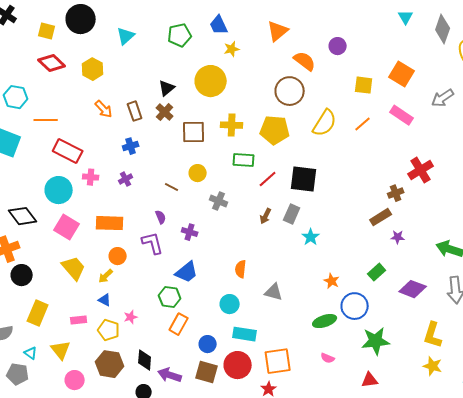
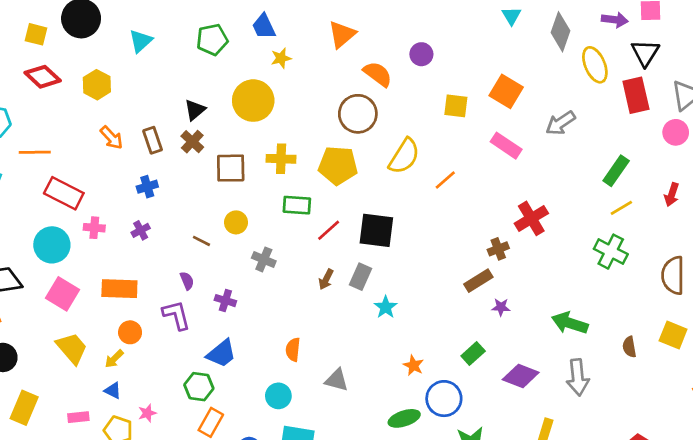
orange line: (363, 124) -> (445, 180), moved

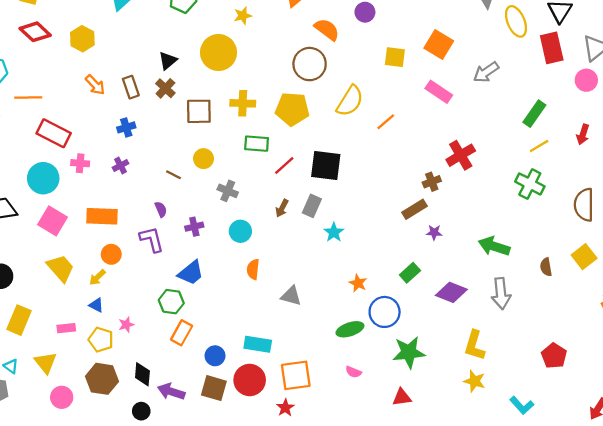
purple cross: (225, 301) -> (194, 227), turned -30
yellow square: (673, 335) -> (584, 257), turned 30
cyan circle: (278, 396) -> (240, 231), moved

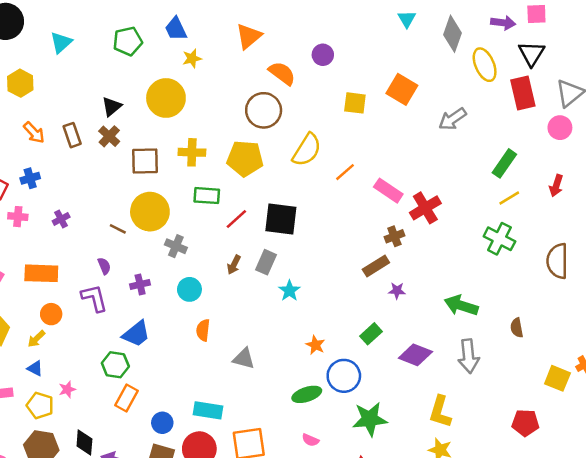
pink rectangle: (439, 92) -> (388, 191), moved
blue cross: (126, 127) -> (30, 178), moved
yellow circle: (203, 159) -> (150, 212), size x1.8
yellow square: (584, 257) -> (557, 378), moved, turned -30
red pentagon: (554, 356) -> (525, 423), turned -30

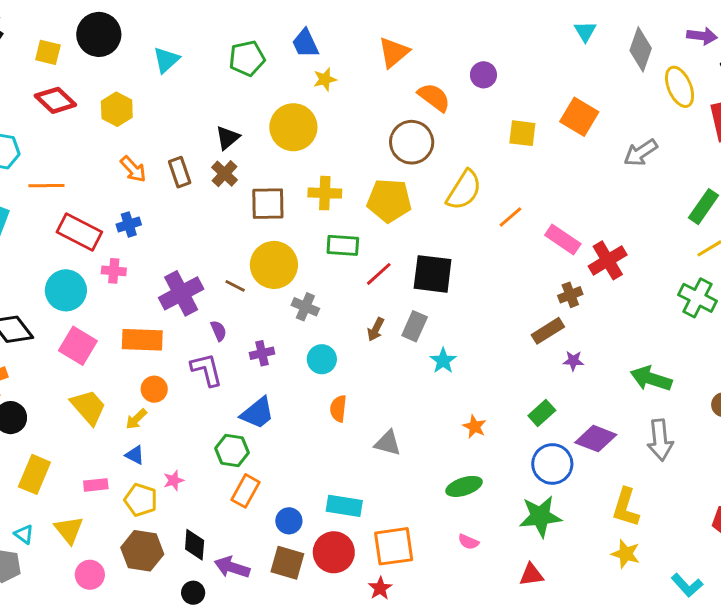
purple cross: (61, 219) -> (181, 293), moved, size x2.0
blue circle: (344, 376) -> (552, 464), moved

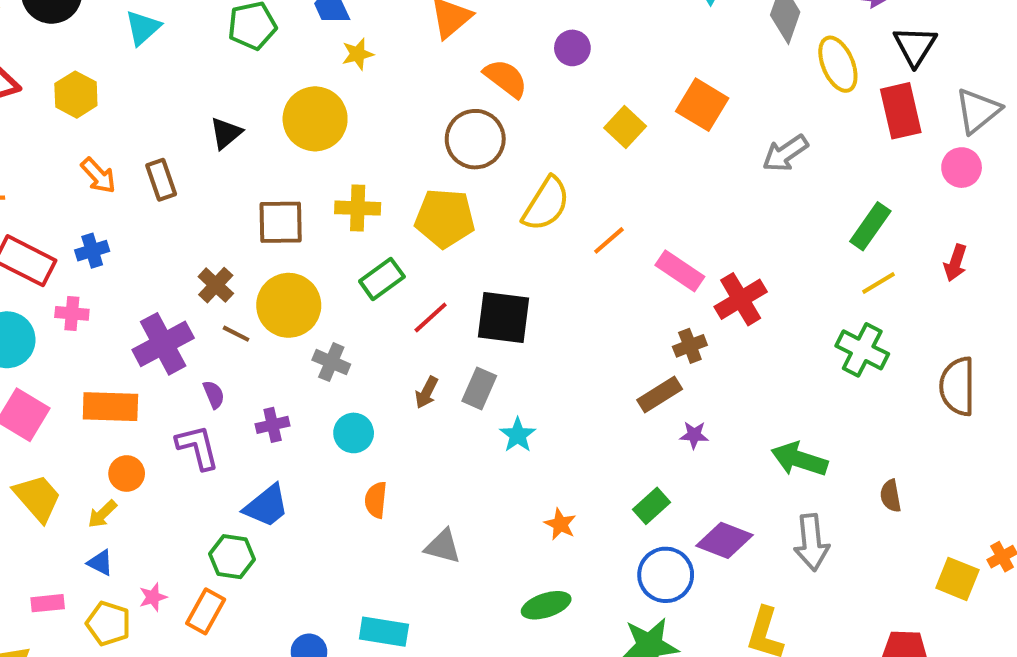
yellow square: (522, 133) -> (625, 127), turned 36
brown cross: (225, 174) -> (216, 285), moved
green rectangle: (343, 245) -> (382, 279), turned -40
orange rectangle: (245, 491) -> (206, 611), moved

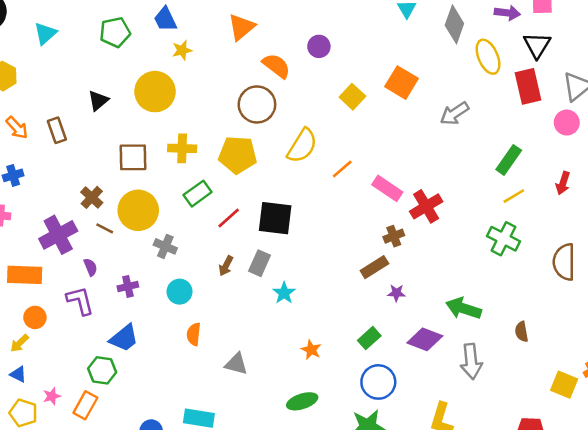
purple diamond: (724, 540) -> (425, 339), moved

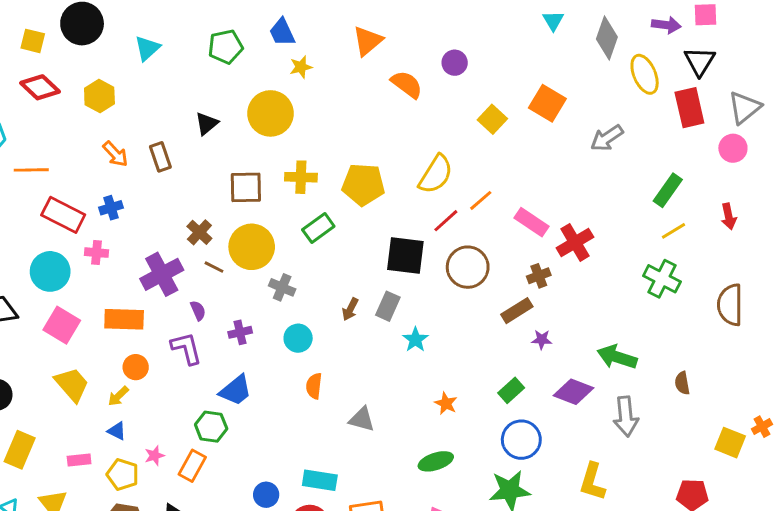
brown circle: (257, 104) -> (468, 267), moved
red arrow: (563, 183) -> (729, 216), turned -30
red line: (229, 218) -> (446, 221), moved

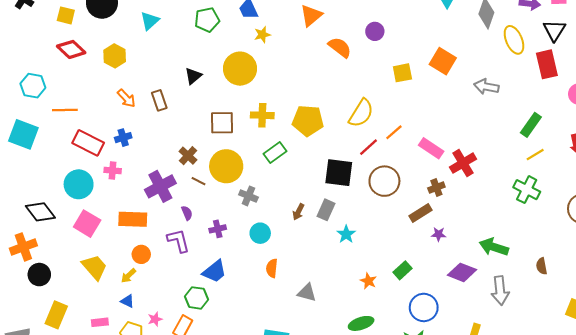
yellow square: (492, 119) -> (402, 73), turned 36
gray arrow: (607, 138) -> (486, 87), turned 45
green rectangle: (511, 390) -> (402, 270), moved

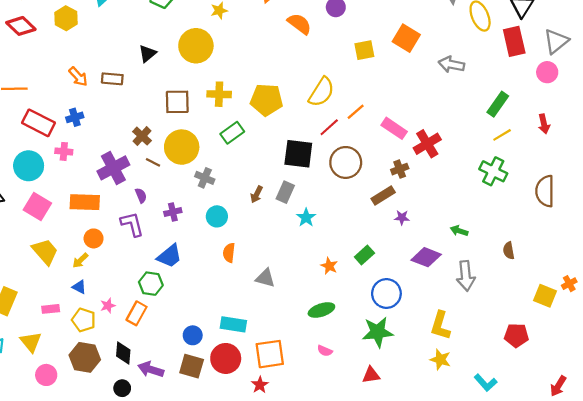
yellow hexagon: (115, 56) -> (66, 18), moved
brown rectangle: (159, 100) -> (112, 79), turned -66
green arrow: (494, 247) -> (459, 231), size x0.6

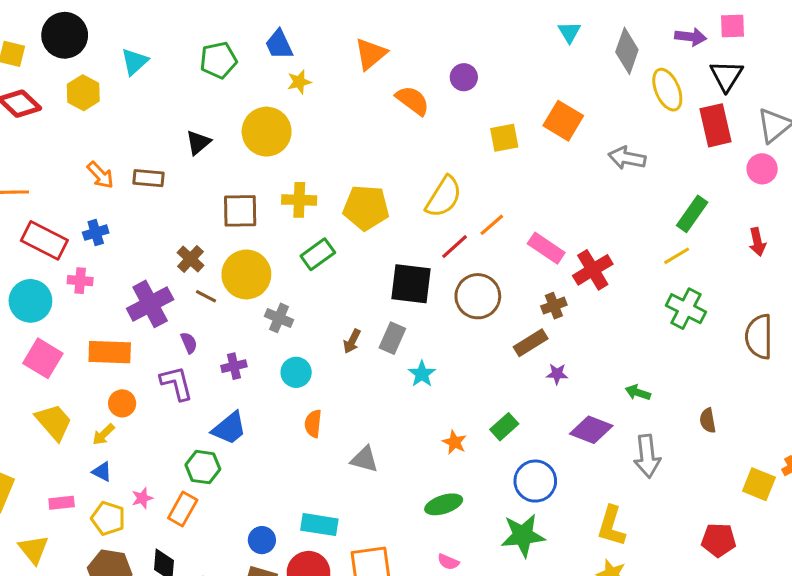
yellow line: (502, 135) -> (677, 256), moved

